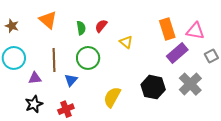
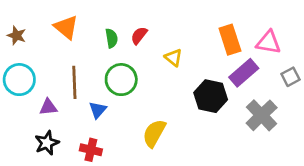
black hexagon: (153, 87) -> (211, 96), moved
red cross: (66, 109) -> (91, 150), turned 35

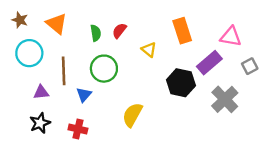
brown star: (17, 36) -> (20, 20), moved
orange rectangle: (230, 40) -> (182, 31), moved
cyan circle: (19, 80) -> (29, 53), moved

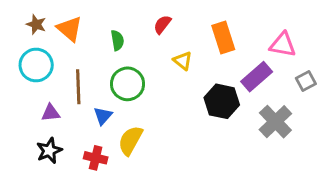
brown star: (20, 20) -> (36, 24), moved
red semicircle: (119, 31) -> (162, 24), moved
yellow semicircle: (132, 115) -> (130, 140), moved

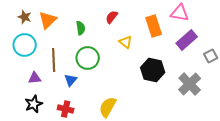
orange triangle: (70, 29) -> (48, 20), turned 36
pink triangle: (283, 45) -> (180, 13), moved
purple rectangle: (257, 77) -> (187, 40), moved
yellow semicircle: (130, 140) -> (108, 107), moved

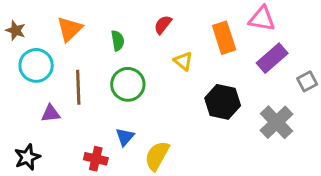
brown star: (25, 17) -> (16, 30), moved
blue triangle: (71, 80) -> (125, 137), moved
black star: (34, 104) -> (27, 157), moved

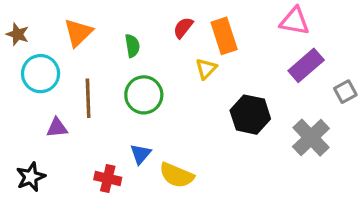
orange rectangle: (224, 38) -> (224, 36), moved
yellow triangle: (183, 61) -> (206, 69), turned 36
yellow semicircle: (157, 156) -> (177, 175), turned -96

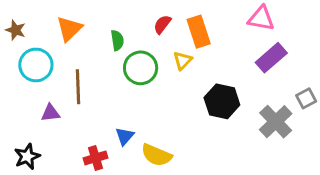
gray square: (345, 92) -> (306, 98), moved
green circle: (144, 95) -> (141, 68), moved
red cross: (108, 178) -> (95, 158), turned -30

